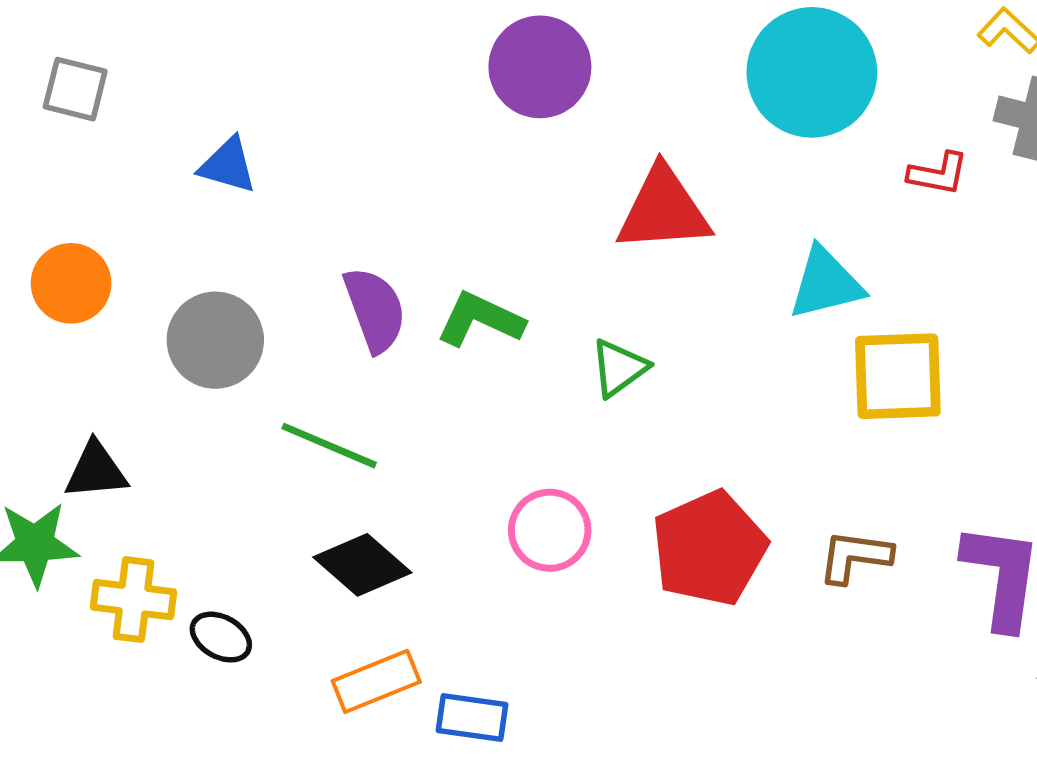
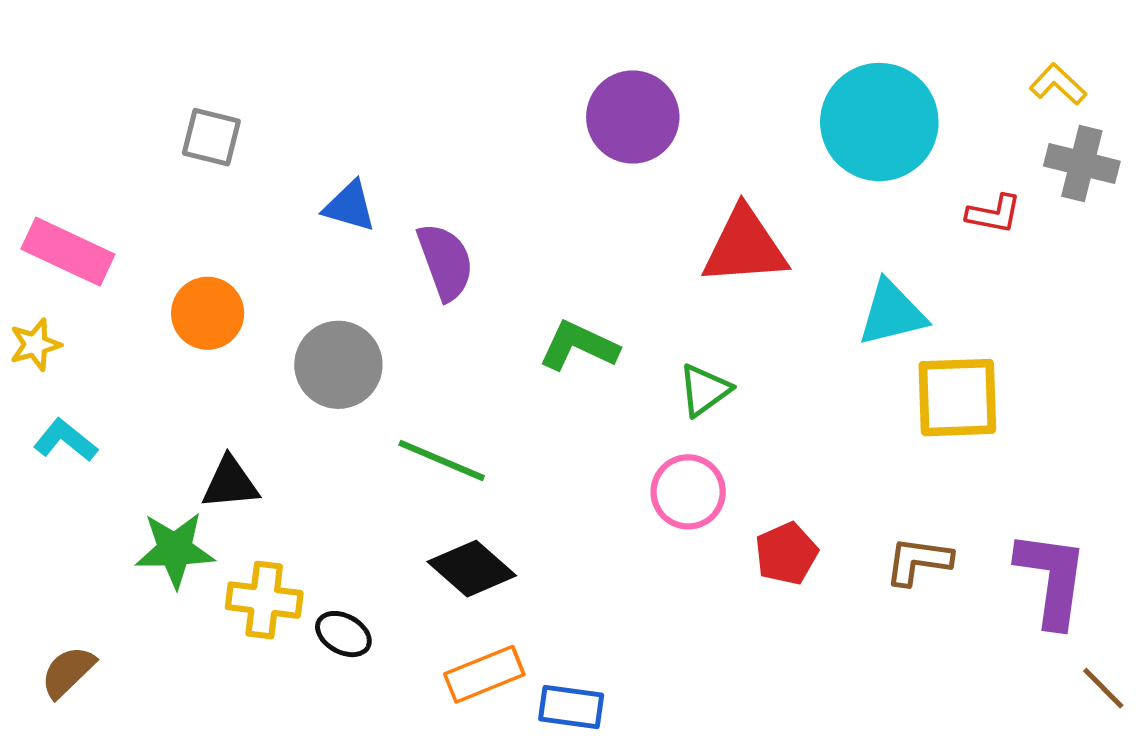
purple semicircle: (375, 310) -> (445, 262), moved
pink circle: (550, 530) -> (688, 492), moved
red pentagon: (709, 548) -> (786, 554), size x0.6

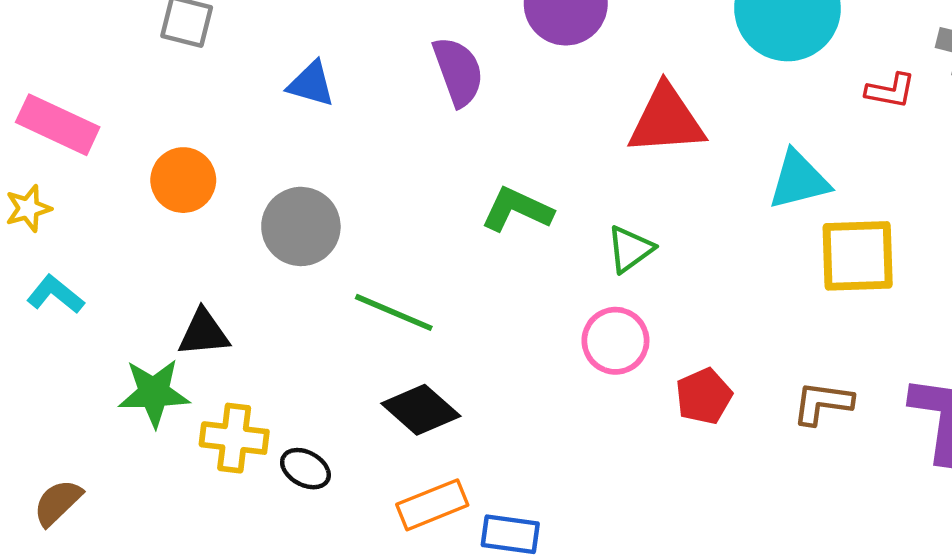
purple semicircle: (445, 262) -> (458, 71), moved

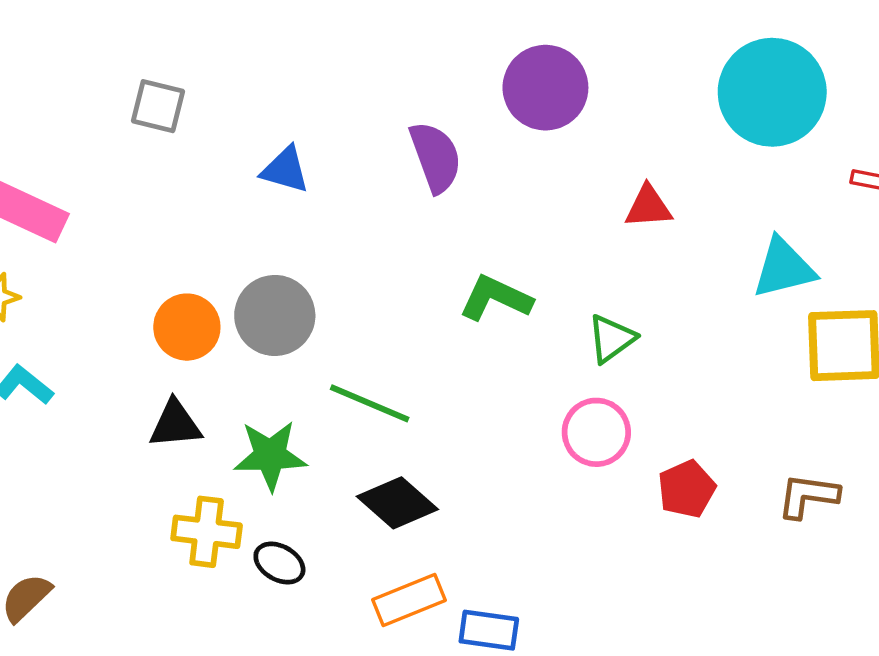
red triangle: (666, 120) -> (648, 207), size x0.6
orange circle: (183, 180) -> (187, 327), moved
green star: (154, 393) -> (270, 455), moved

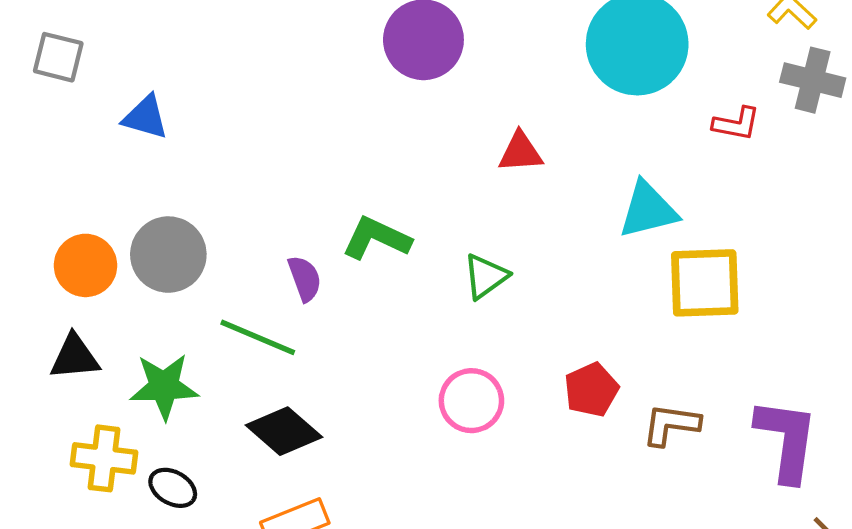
purple semicircle: (436, 157) -> (305, 279), moved, size x0.7
blue triangle: (285, 170) -> (145, 117), moved
pink circle: (596, 432) -> (471, 401), moved
red pentagon: (687, 489) -> (591, 390), moved

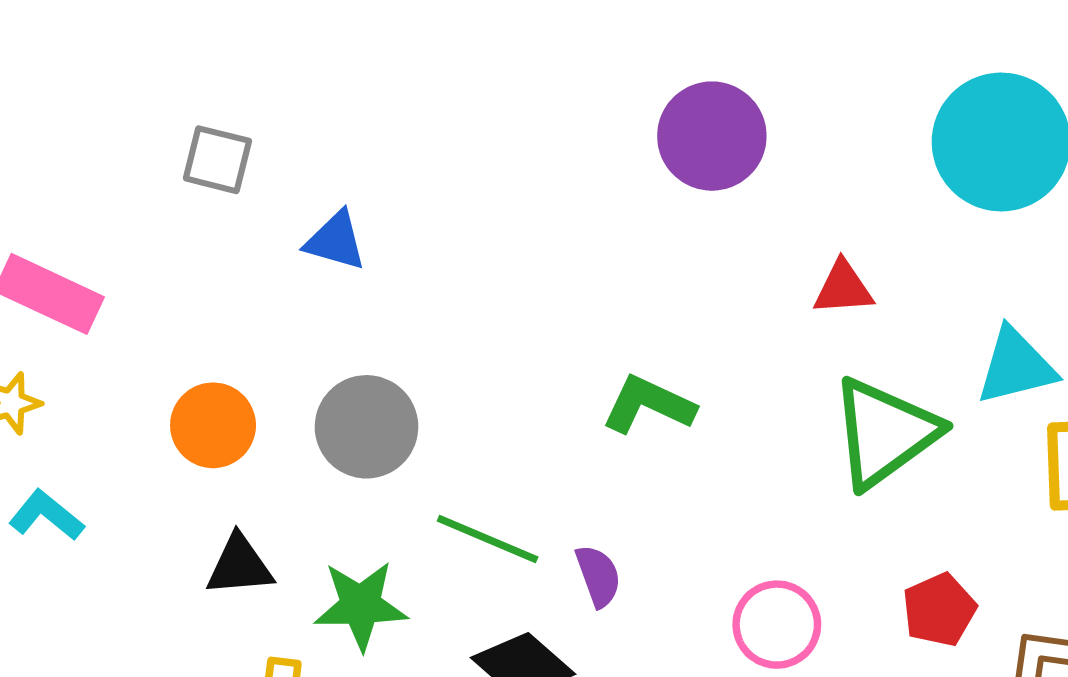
orange circle: (85, 265) -> (213, 425), moved
green triangle: (486, 276) -> (885, 433), moved, size x1.8
purple semicircle: (305, 279) -> (598, 576), moved

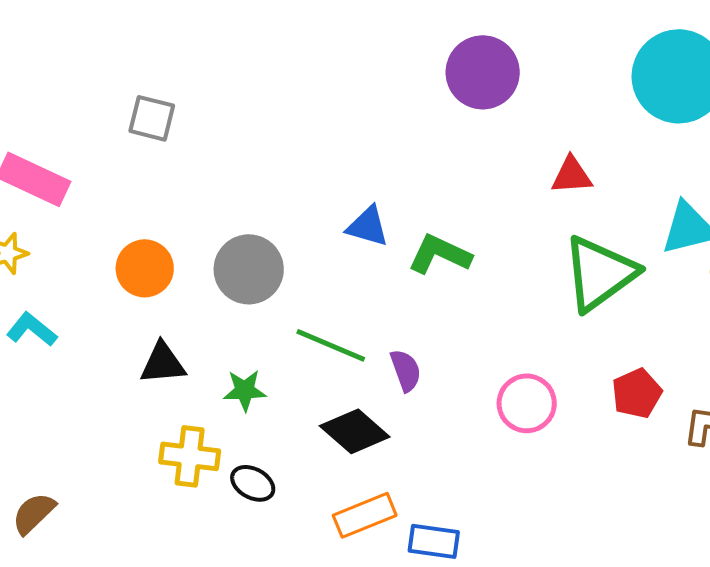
gray square: (217, 160) -> (152, 118), moved
blue triangle: (336, 241) -> (368, 226), moved
green star: (361, 605) -> (245, 390), size x0.7

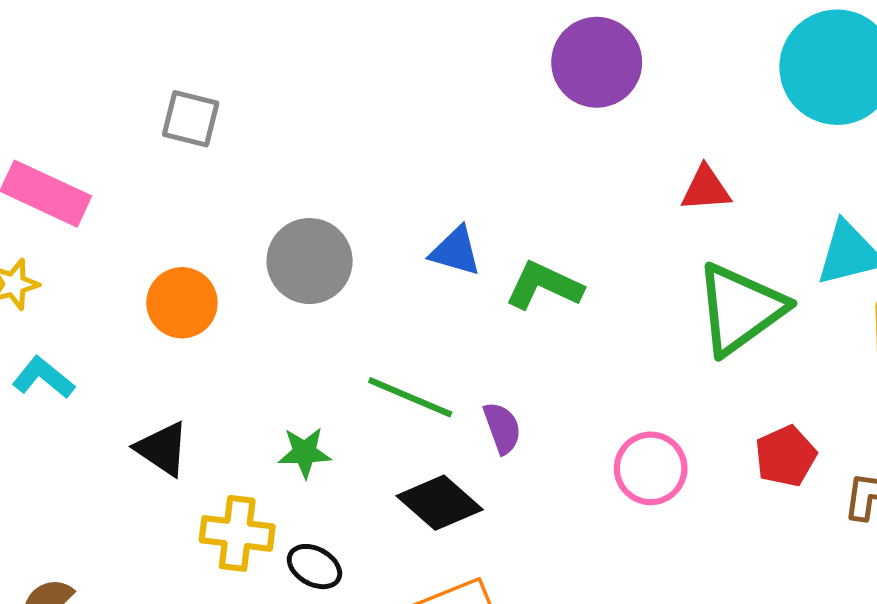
gray circle: (249, 269) -> (310, 261), moved
black triangle: (163, 363) -> (162, 449), moved, turned 39

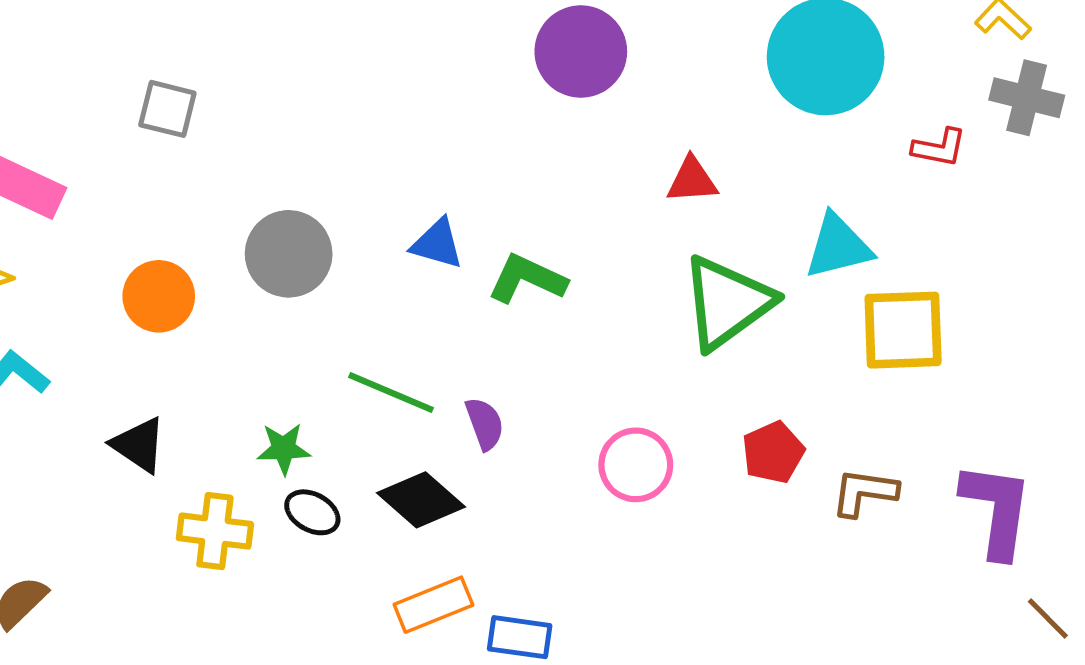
black ellipse: (314, 567) -> (312, 512), moved

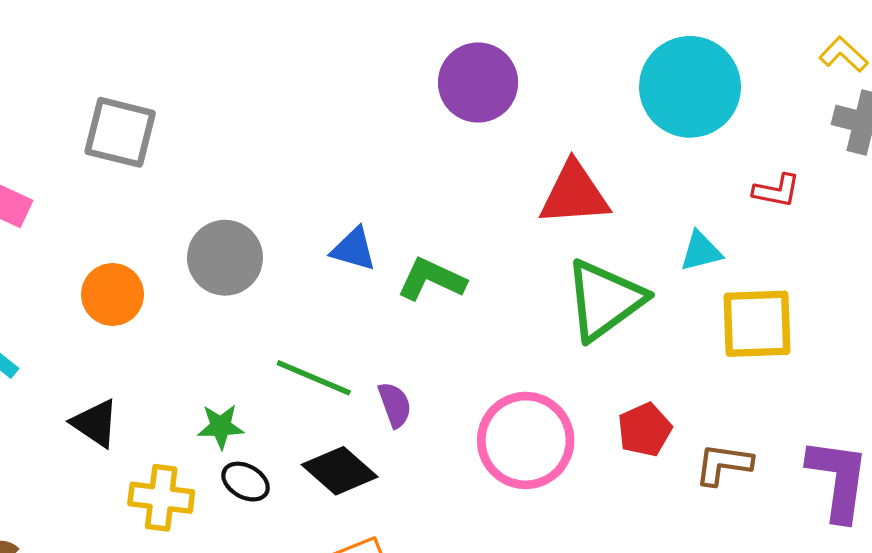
gray square: (167, 109) -> (120, 132), size x1.4
red L-shape: (939, 148) -> (777, 191), moved
red triangle: (692, 180) -> (574, 194), size x1.6
cyan triangle: (838, 246) -> (701, 251), size x0.7
pink circle: (636, 465) -> (526, 440), size x1.5

